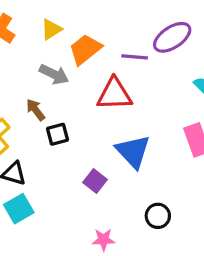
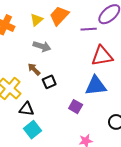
orange trapezoid: (85, 49) -> (59, 16), moved
red triangle: (114, 94) -> (102, 56), moved
blue triangle: (133, 151) -> (96, 86), turned -45

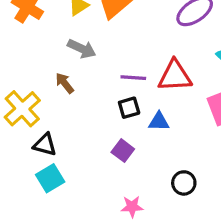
purple line: (89, 29) -> (133, 78), moved
black square: (49, 82) -> (129, 108), moved
blue triangle: (96, 86) -> (159, 122), size x0.6

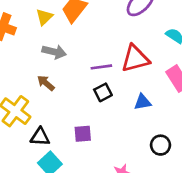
blue triangle: (159, 122) -> (142, 102), moved
purple square: (123, 151) -> (83, 134), moved, turned -30

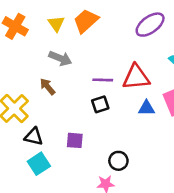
yellow triangle: (44, 17) -> (56, 24), turned -30
blue triangle: (142, 102) -> (146, 108), moved
black circle: (160, 145) -> (118, 161), moved

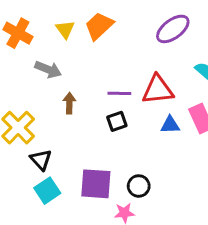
gray arrow: (60, 58) -> (48, 70), moved
brown arrow: (48, 87) -> (69, 103), moved, turned 42
black triangle: (34, 137) -> (41, 160), turned 36
purple square: (75, 140) -> (96, 184), moved, size x1.6

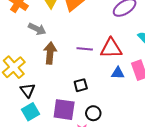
brown arrow: (69, 103) -> (50, 53), size x1.5
black square: (117, 121) -> (81, 85), moved

